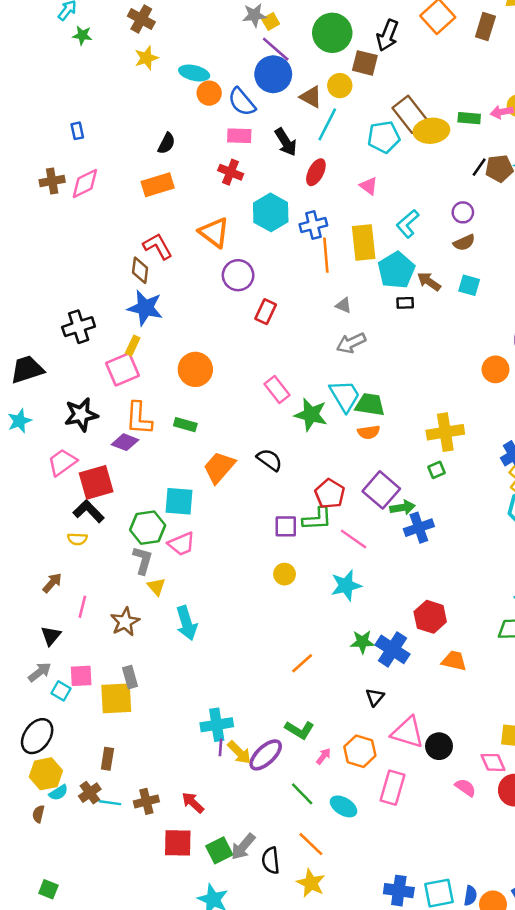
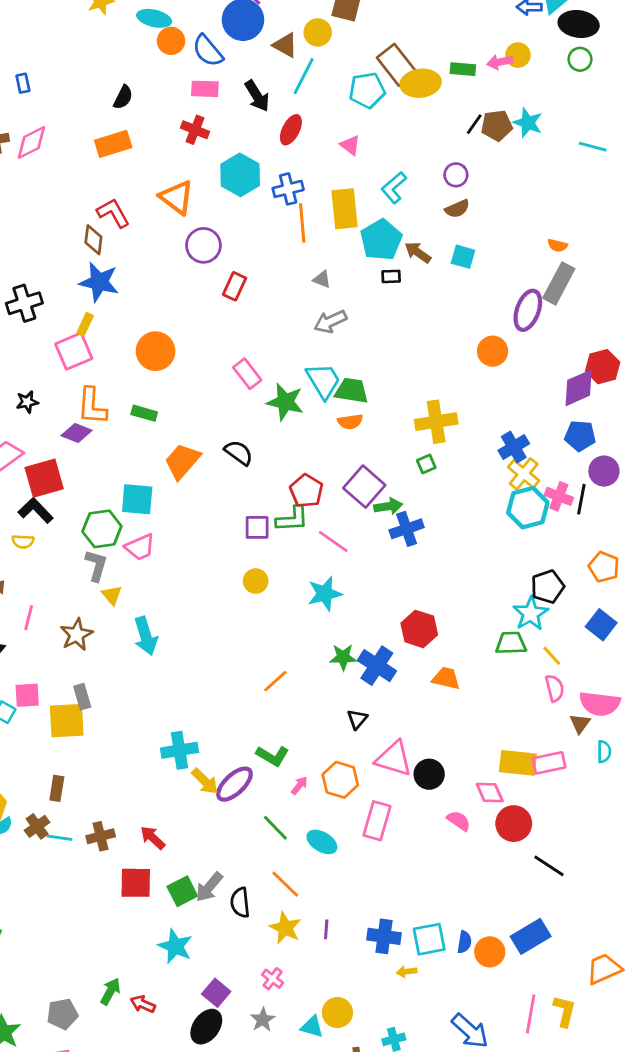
black star: (81, 415) -> (27, 402), size x0.6
purple line: (220, 747) -> (326, 929), moved

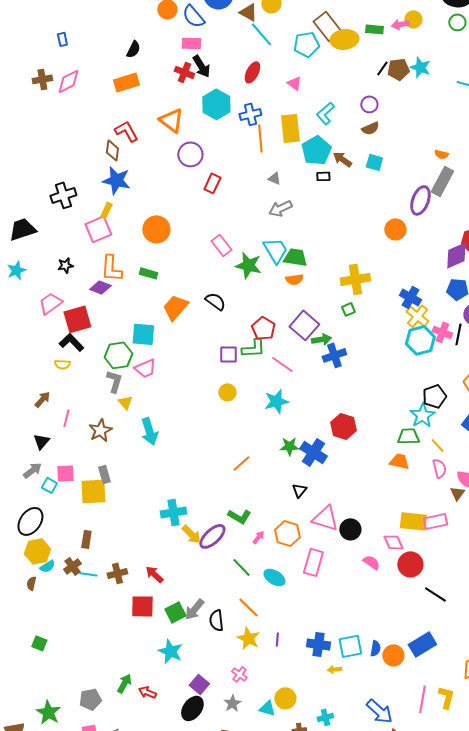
cyan line: (304, 76) -> (261, 34), turned -68
black arrow: (257, 96) -> (201, 66), moved
blue cross: (514, 447) -> (410, 297), turned -30
orange trapezoid: (446, 678) -> (399, 461), moved

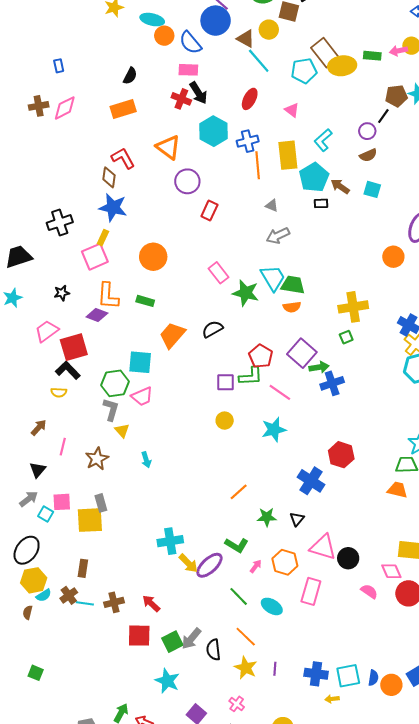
black line: (382, 68) -> (383, 116), moved
black semicircle: (215, 301) -> (212, 329), turned -65
cyan arrow: (149, 431) -> (146, 460), size x0.6
green star: (289, 446) -> (267, 517), moved

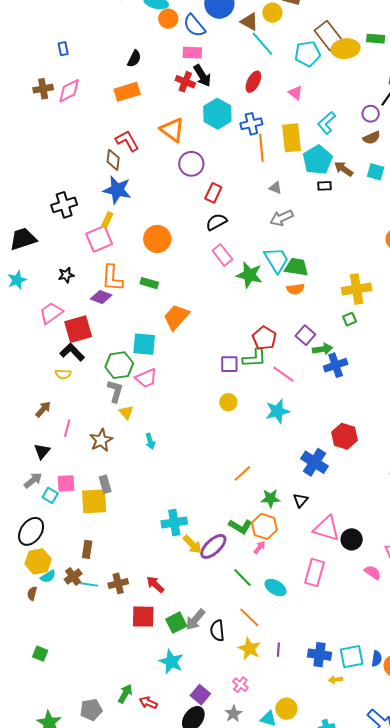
black semicircle: (212, 329) -> (216, 222), moved
purple square: (302, 353) -> (305, 335), size x0.7
orange hexagon: (285, 562) -> (264, 526), moved

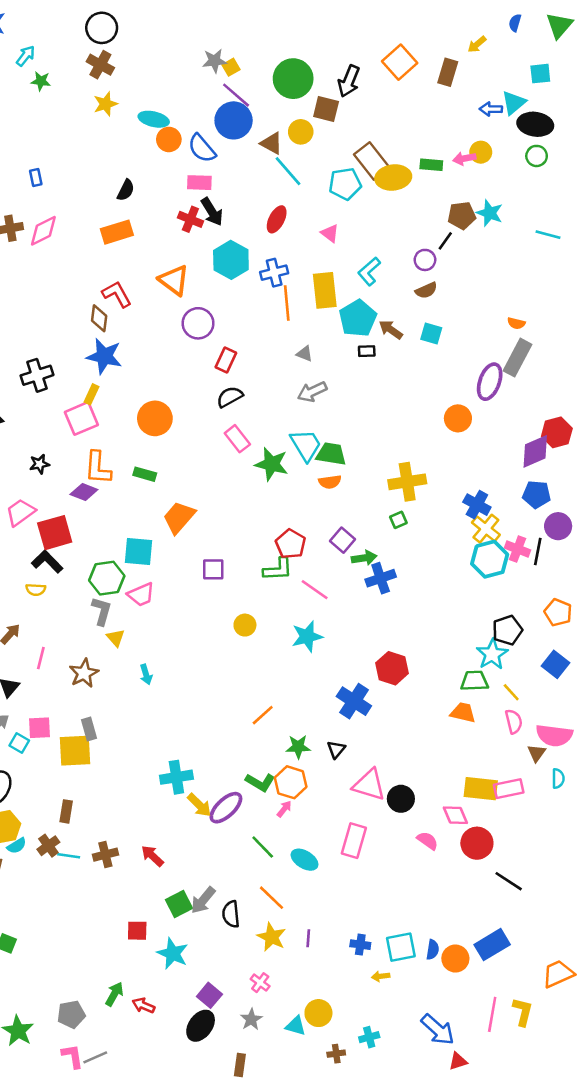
purple square: (229, 364) -> (213, 569), moved
red square: (143, 617) -> (137, 931), moved, size x0.7
blue cross: (320, 655) -> (360, 945), size x0.7

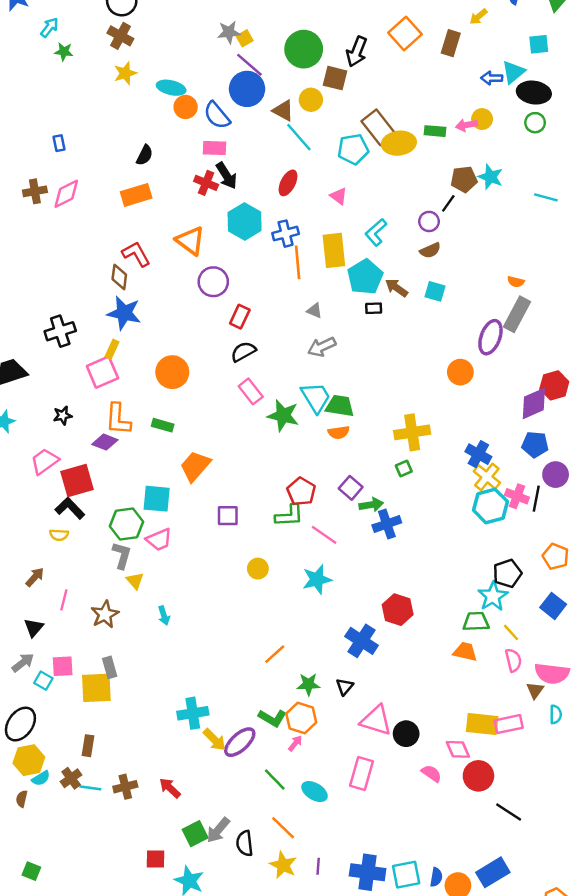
blue cross: (360, 945) -> (368, 872), size x1.8

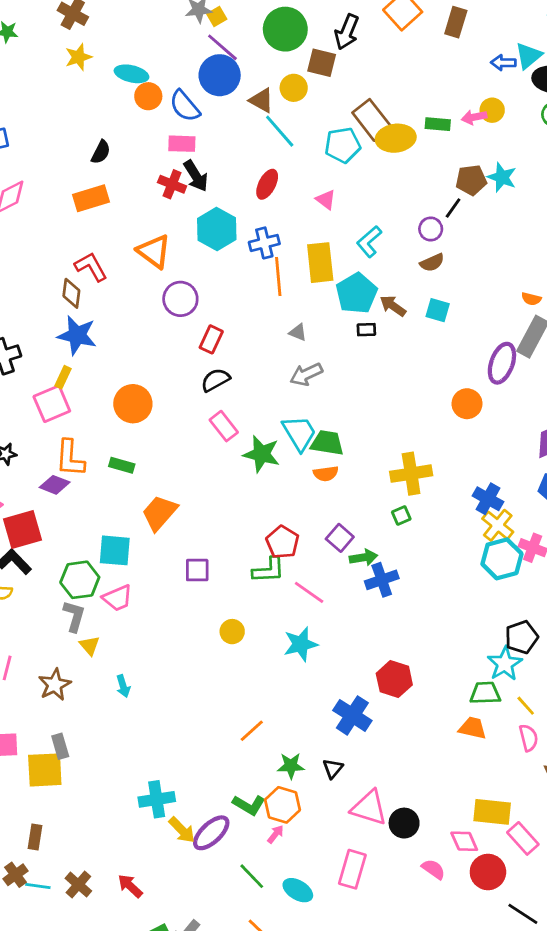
pink rectangle: (509, 724) -> (523, 838), moved, turned 60
brown cross: (125, 787) -> (78, 885), turned -35

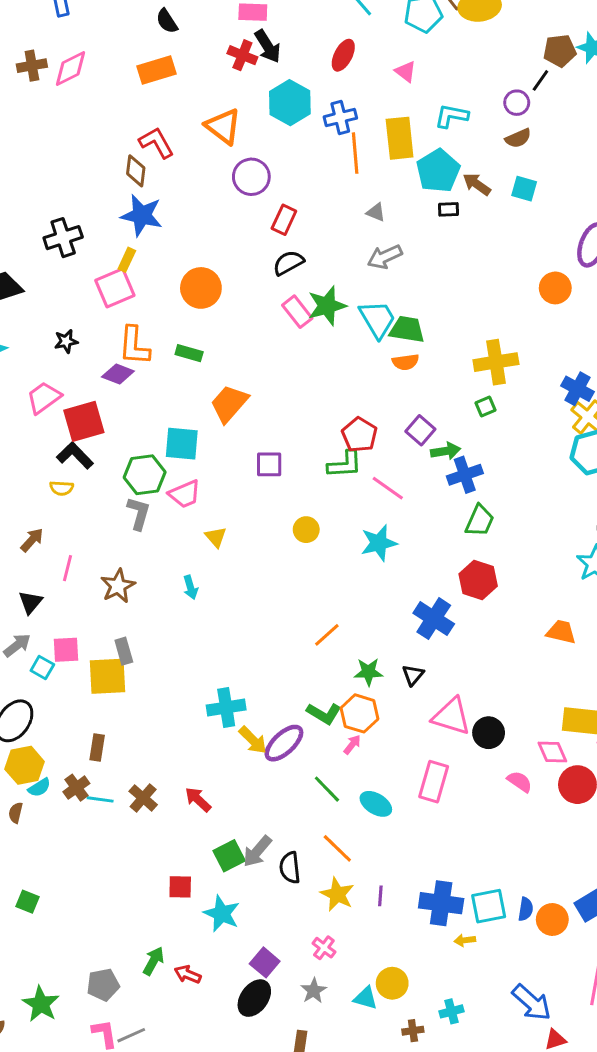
black semicircle: (101, 152) -> (167, 21), turned 120
cyan L-shape: (369, 242) -> (451, 116), turned 52
green star: (262, 454) -> (327, 306), moved, turned -30
yellow triangle: (90, 646) -> (216, 537), moved
green trapezoid: (485, 693) -> (480, 521), moved, turned 116

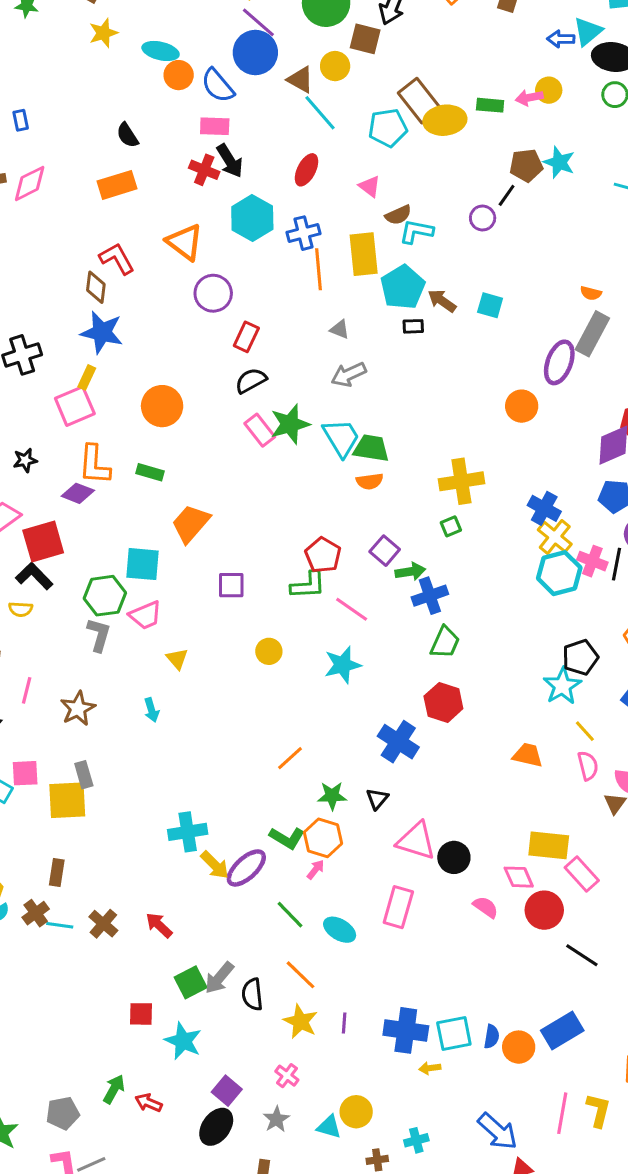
brown semicircle: (518, 138) -> (398, 215), moved

